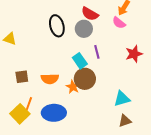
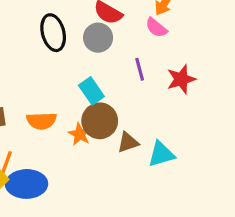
purple line: (97, 52) -> (140, 69), moved
blue ellipse: (54, 113) -> (27, 184), moved
brown triangle: (125, 121) -> (128, 142), moved

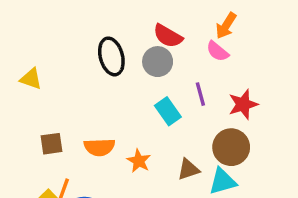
cyan rectangle: (91, 91) -> (168, 111), moved
brown circle: (100, 121) -> (231, 147), moved

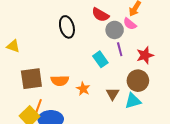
gray circle: (158, 62) -> (115, 30), moved
yellow triangle: (31, 79) -> (13, 46), moved
brown square: (52, 144) -> (31, 79), size x1.6
brown triangle: (188, 169) -> (113, 94), turned -40

